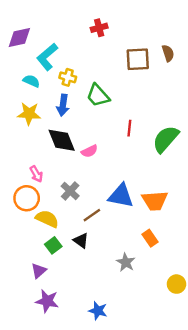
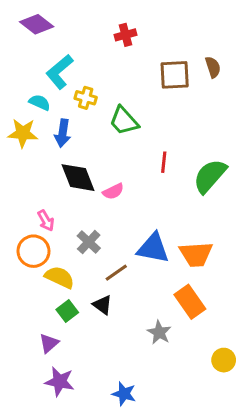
purple diamond: (19, 37) -> (37, 24), moved, turned 50
blue arrow: (63, 105) -> (63, 133), moved
yellow star: (29, 114) -> (23, 133), moved
orange rectangle: (150, 238) -> (190, 302), size x1.5

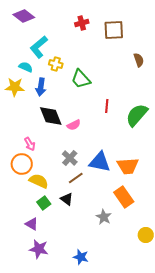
brown semicircle: (213, 67) -> (139, 60), moved
brown square: (175, 75) -> (114, 30), moved
gray cross: (89, 242) -> (70, 158), moved
purple triangle: (49, 343) -> (32, 224), turned -48

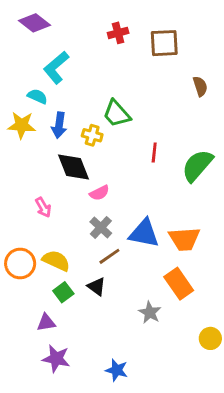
yellow cross: (56, 64) -> (92, 135), moved
pink semicircle: (74, 125) -> (99, 193), moved
orange circle: (22, 164) -> (20, 264), moved
purple triangle: (32, 224) -> (46, 323), turned -40

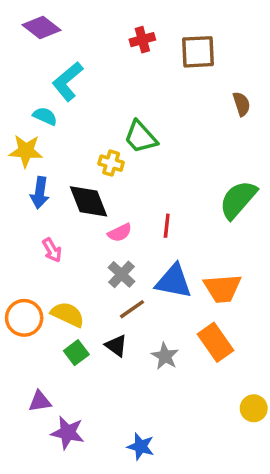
blue arrow: (59, 125) -> (40, 193), moved
red line: (154, 153) -> (167, 226), moved
gray star: (150, 313) -> (165, 356), moved
purple triangle: (46, 323) -> (40, 401), moved

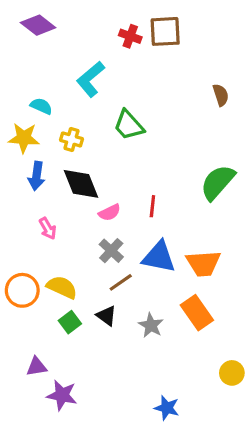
red cross: (142, 40) -> (130, 36), turned 35
brown square: (198, 52) -> (165, 31), moved
cyan L-shape: (68, 81) -> (91, 79), moved
yellow cross: (111, 163) -> (71, 139), moved
blue star: (141, 447) -> (167, 408), moved

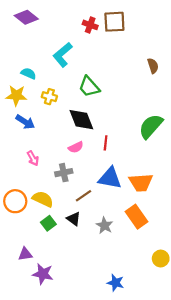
blue arrow: (37, 176) -> (25, 122), turned -66
black diamond: (81, 184) -> (81, 120), moved
gray cross: (111, 251) -> (64, 173), moved, turned 35

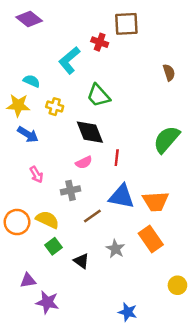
red cross: (90, 25) -> (100, 42), moved
black triangle: (74, 219) -> (81, 261), moved

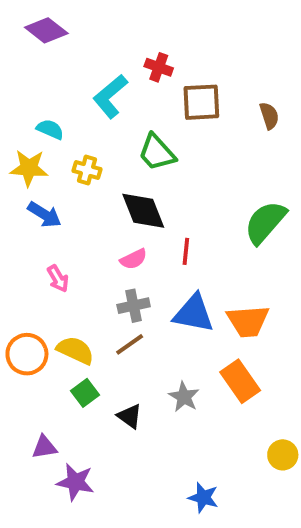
brown square: (126, 24) -> (201, 102), moved
gray cross: (70, 190) -> (134, 306), moved
brown line: (92, 216) -> (130, 344), moved

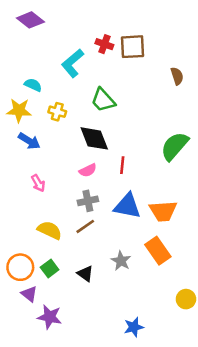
brown square: (201, 102) -> (132, 47), moved
orange circle: (27, 354) -> (20, 267), moved
green square: (85, 393) -> (50, 268), moved
purple triangle: (44, 447) -> (29, 294), turned 48
blue star: (203, 498) -> (134, 327), turned -30

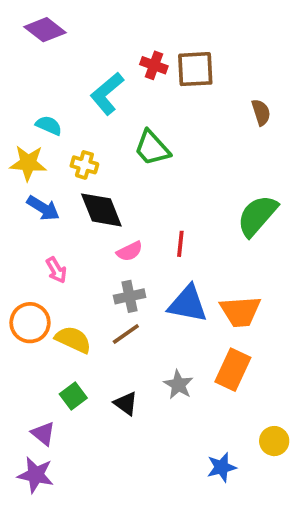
black diamond: (94, 138) -> (101, 210), moved
orange rectangle: (158, 251) -> (233, 370), turned 60
orange circle: (20, 267) -> (30, 323), moved
purple star: (50, 317) -> (36, 475), moved
blue star: (134, 327) -> (222, 467), moved

